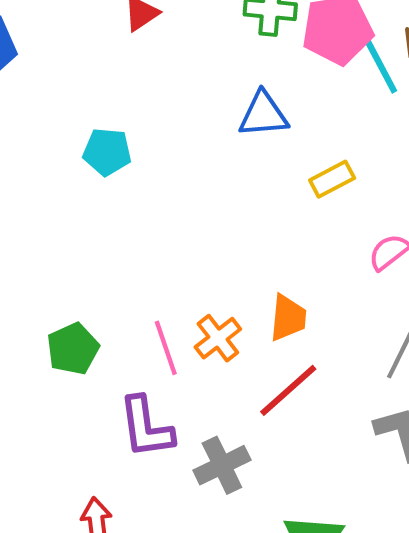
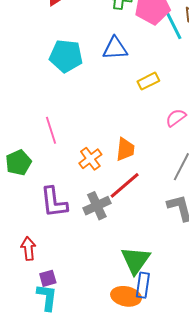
cyan pentagon: (107, 152) -> (66, 56), moved, size x1.4
pink line: (166, 348) -> (51, 130), moved
gray cross: (222, 465) -> (97, 206), moved

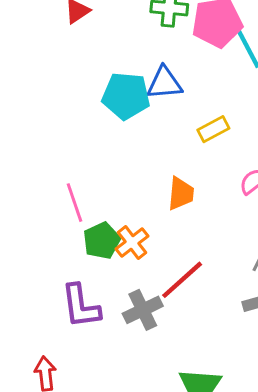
cyan pentagon: (66, 56) -> (126, 96), moved
orange trapezoid: (125, 149) -> (181, 193), moved
green pentagon: (18, 163) -> (102, 241), moved

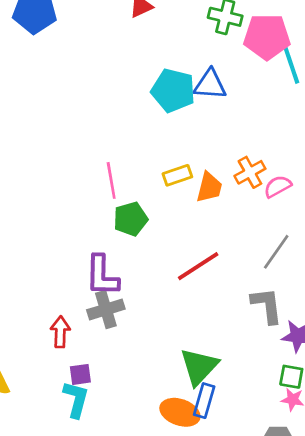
yellow rectangle: (213, 129) -> (177, 175), moved
orange cross: (132, 243) -> (250, 172), moved
gray cross: (143, 310) -> (106, 309), moved

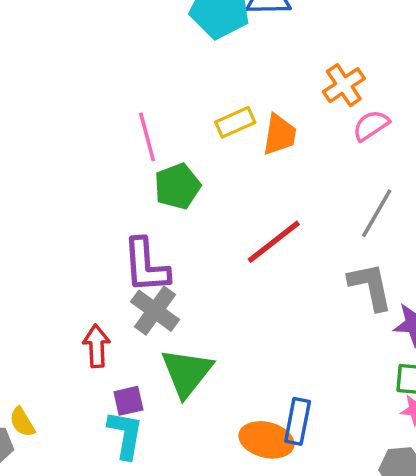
orange cross: (250, 172) -> (344, 85), moved
gray cross: (106, 309) -> (155, 311), turned -32
green triangle: (199, 367) -> (187, 373), moved

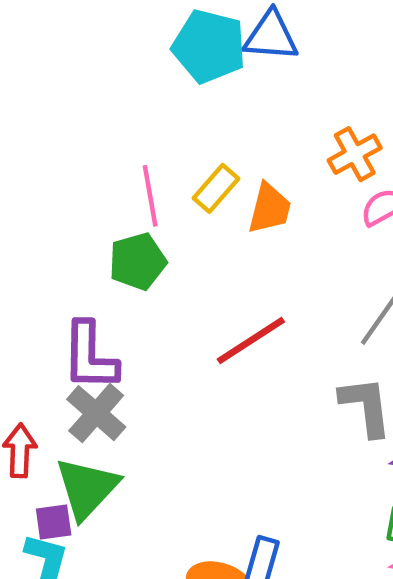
yellow rectangle: (235, 122) -> (216, 188), turned -30
pink line: (147, 137) -> (150, 196), moved
green triangle: (187, 373) -> (87, 488), moved

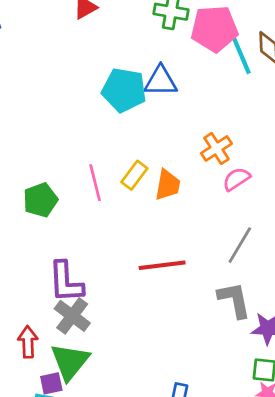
green pentagon: (138, 261) -> (40, 200), moved
red line: (251, 341) -> (162, 265), turned 30

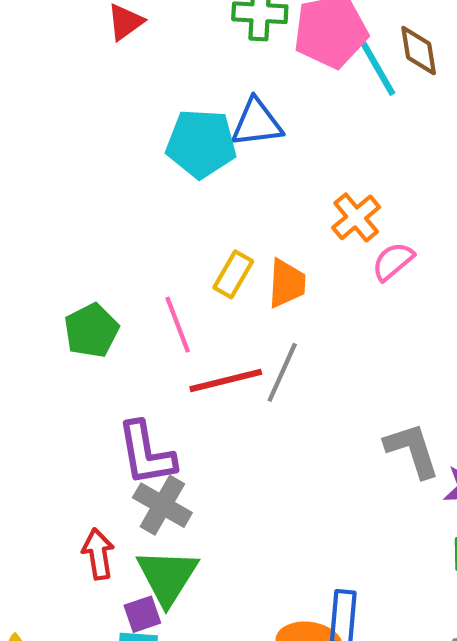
pink line: (95, 183) -> (178, 325), moved
gray line: (240, 245) -> (282, 372), moved
red line: (162, 265) -> (226, 380), moved

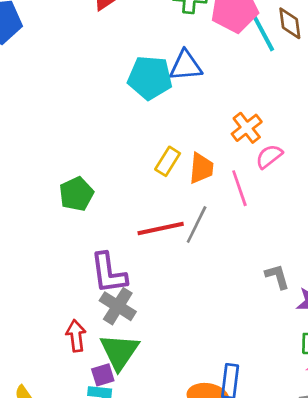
pink line: (178, 325) -> (239, 188), moved
gray L-shape: (412, 450) -> (277, 277), size x0.7

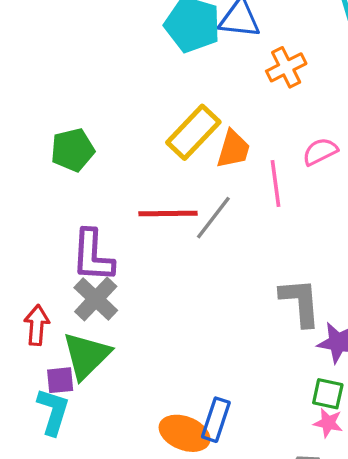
orange cross: (247, 128) -> (286, 67), moved
yellow rectangle: (168, 161) -> (193, 132), size x1.5
gray L-shape: (277, 277) -> (300, 302), size x1.5

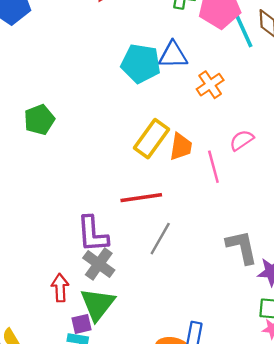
green pentagon: (73, 150) -> (39, 120), moved
gray line: (213, 218) -> (160, 239), moved

